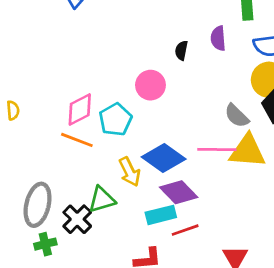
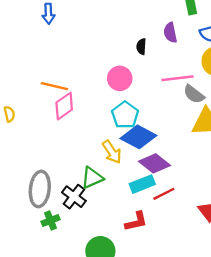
cyan pentagon: (115, 120) -> (125, 115), moved
orange line: (77, 140) -> (54, 86), moved
pink line: (217, 150) -> (177, 78), moved

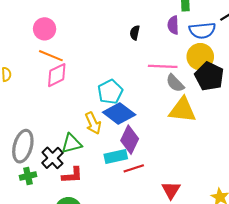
purple semicircle: (170, 33) -> (173, 25), moved
pink circle: (120, 78) -> (45, 29), moved
purple diamond: (154, 163) -> (130, 140), turned 68
red L-shape: (136, 222) -> (72, 175), moved

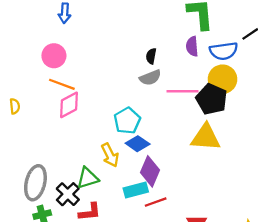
black pentagon: (209, 76) -> (212, 99), moved
gray semicircle: (175, 83) -> (150, 78), moved, turned -66
blue diamond: (119, 114) -> (138, 144), size x0.7

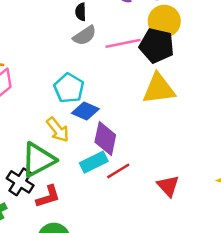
green triangle: (88, 178) -> (38, 160), size x1.4

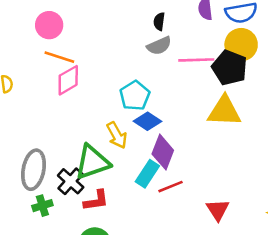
cyan rectangle: (94, 162) -> (147, 174), turned -40

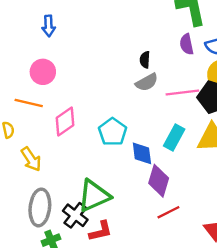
orange line: (59, 57) -> (29, 103), moved
cyan pentagon: (135, 96) -> (113, 132), moved
blue diamond: (148, 121) -> (142, 153), turned 55
yellow arrow: (117, 135) -> (31, 159), moved
cyan rectangle: (147, 174) -> (174, 137), moved

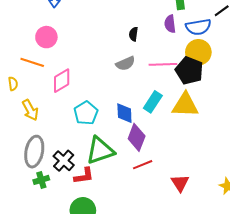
gray semicircle: (147, 82) -> (125, 63), moved
cyan pentagon: (113, 132) -> (86, 113), moved
green triangle: (94, 196) -> (100, 151), moved

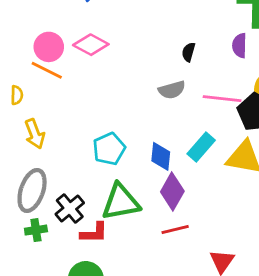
pink circle: (46, 37) -> (49, 47), moved
pink diamond: (62, 81) -> (91, 45), moved, turned 50

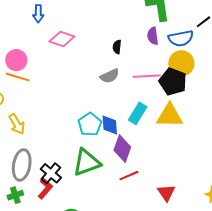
pink diamond: (91, 45) -> (62, 39), moved
cyan pentagon: (109, 149) -> (90, 124), moved
green cross: (36, 230) -> (15, 195), moved
red L-shape: (94, 233) -> (45, 188), moved, turned -40

